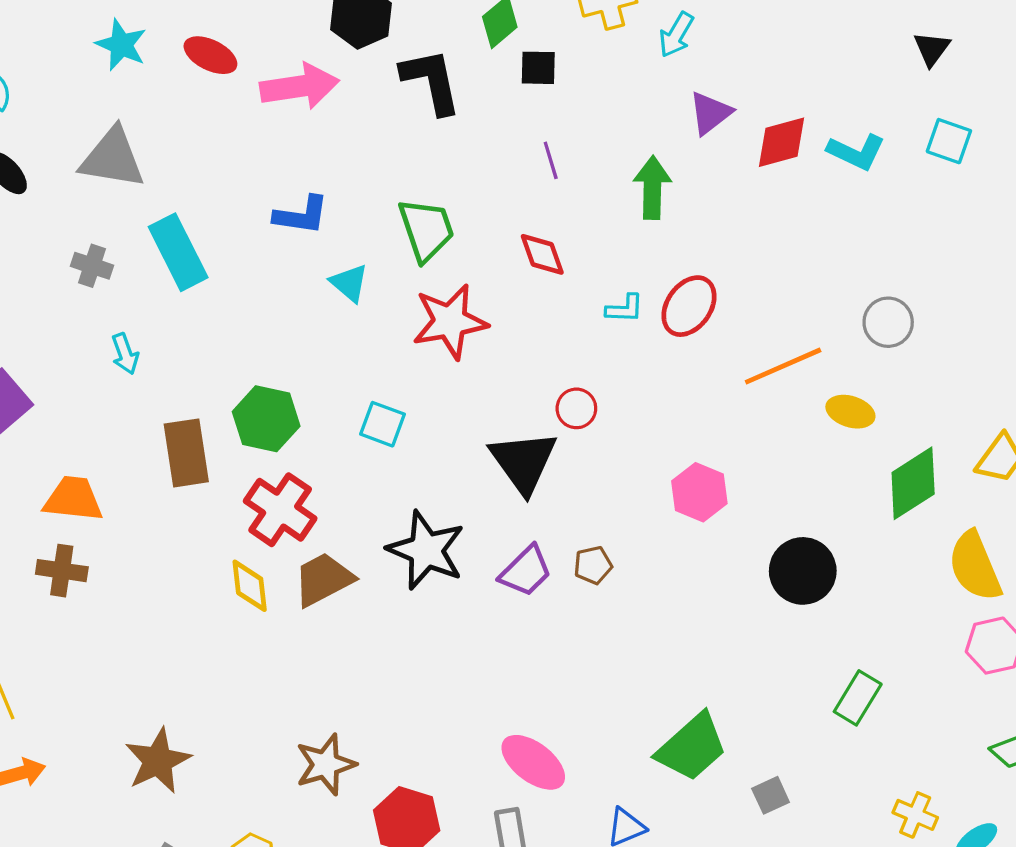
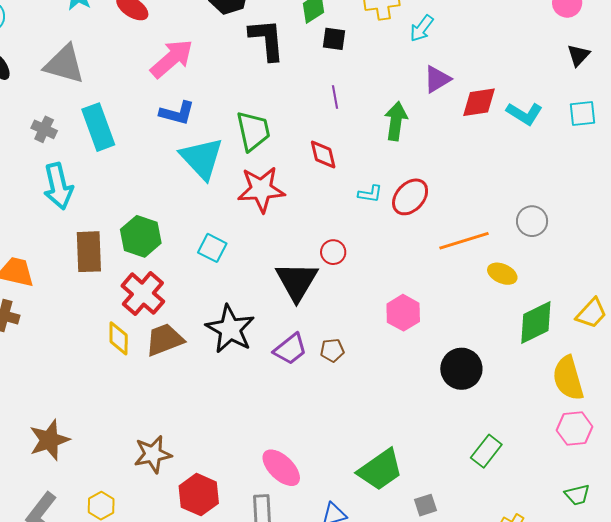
pink arrow: (299, 86) -> (172, 59), moved, turned -39
cyan square: (949, 141) -> (583, 114), turned -32
cyan triangle: (349, 283) -> (202, 158), size x1.8
cyan arrow: (125, 354) -> (58, 186), size x1.8

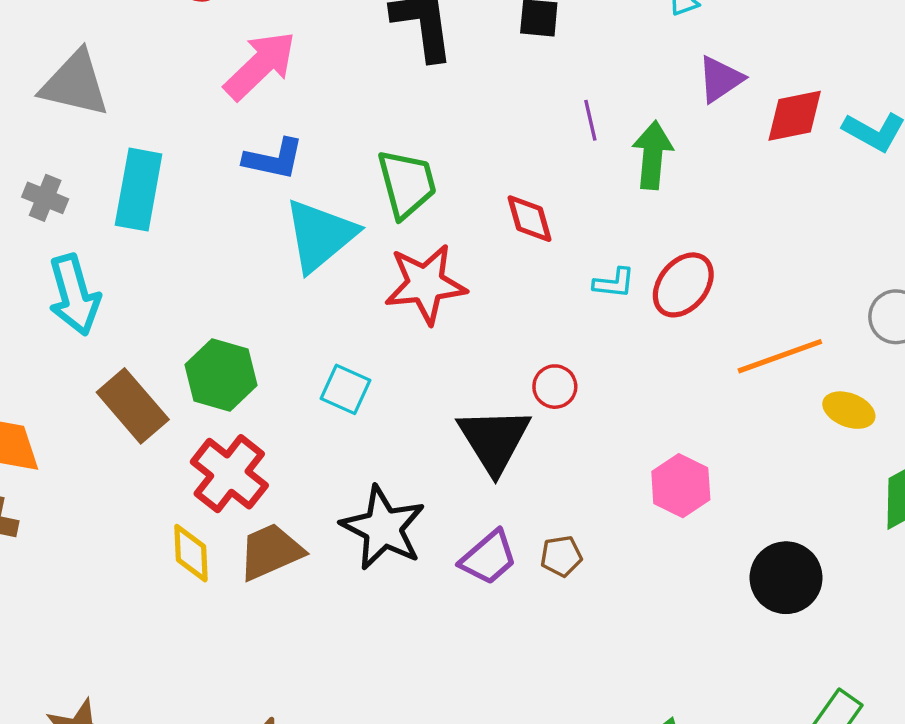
purple line: (335, 97) -> (590, 120), moved
cyan rectangle: (98, 127) -> (139, 190), turned 33
cyan triangle: (202, 158) -> (320, 235), turned 36
brown rectangle: (89, 252) -> (133, 406), turned -36

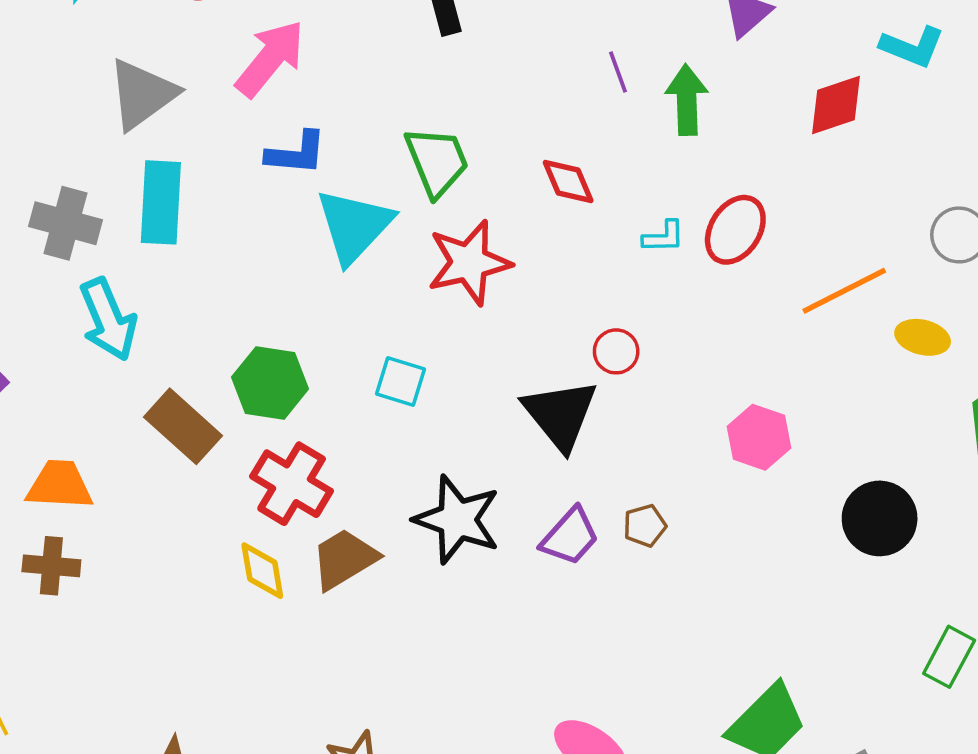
gray triangle: (75, 84) -> (142, 94), moved, turned -42
red diamond: (795, 116) -> (836, 105), moved
gray cross: (45, 198) -> (66, 223), size x1.5

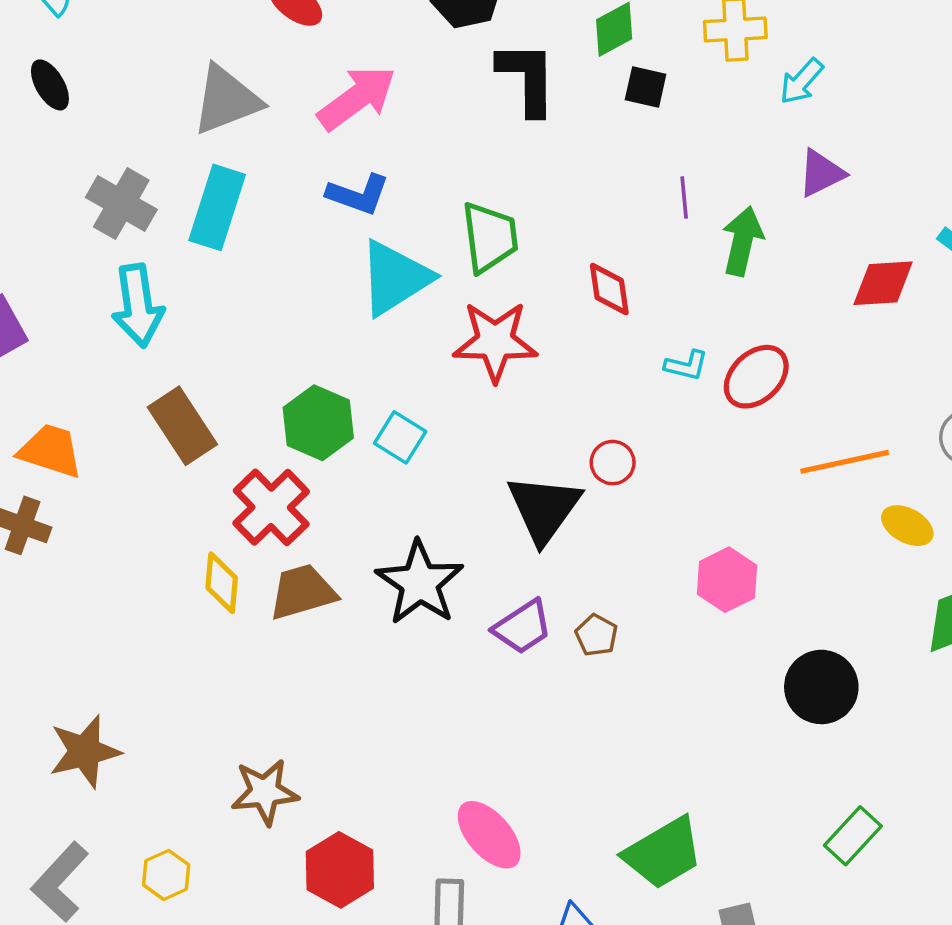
green hexagon: (270, 383) -> (318, 423), moved
brown pentagon: (645, 526) -> (596, 635), turned 30

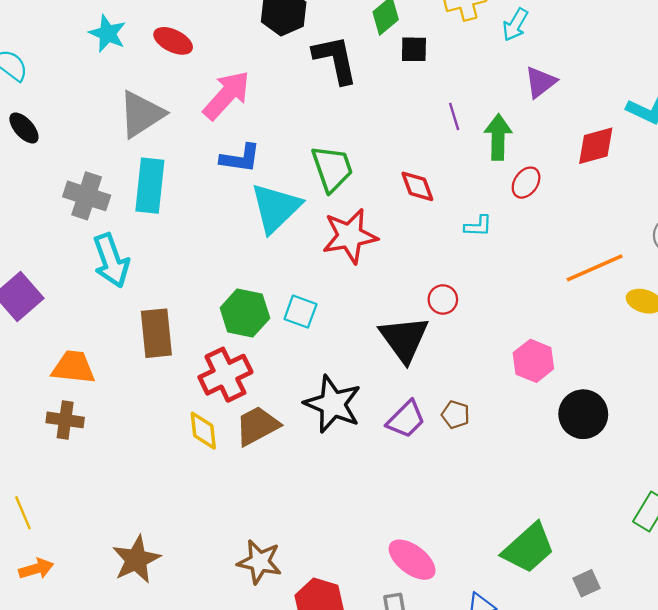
red ellipse: (756, 377) -> (526, 183), moved, size x0.7
brown rectangle: (182, 426) -> (156, 333), turned 39
red cross: (271, 507) -> (225, 375), turned 30
black circle: (821, 687) -> (583, 414), moved
brown star: (265, 792) -> (259, 562), turned 30

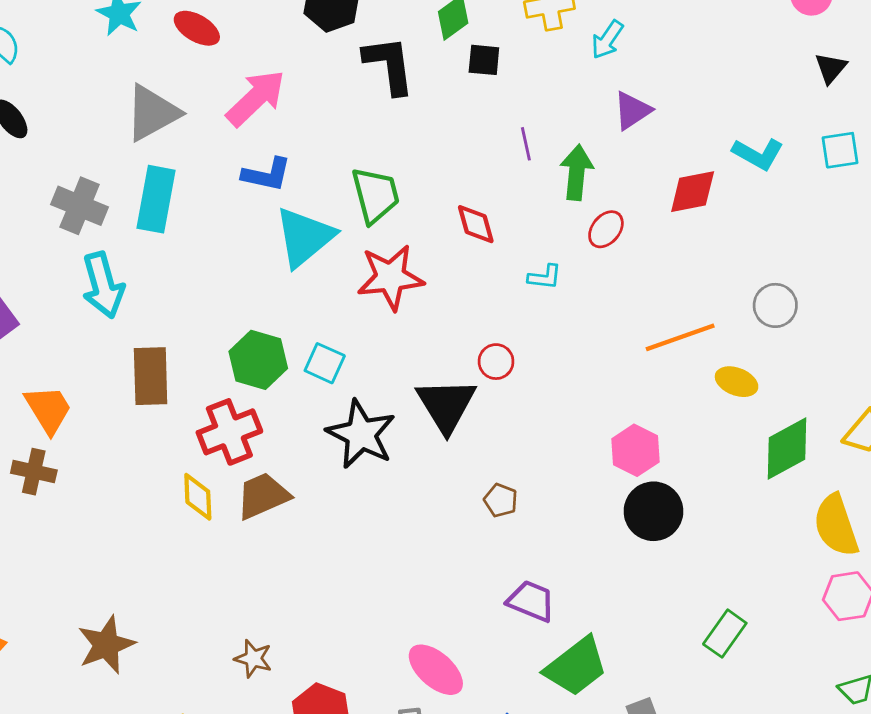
pink hexagon: (533, 361) -> (636, 450), moved
orange trapezoid: (73, 367) -> (48, 409), turned 48
black star: (333, 404) -> (361, 434), moved
purple trapezoid: (406, 419) -> (531, 601), moved, turned -117
brown star: (259, 562) -> (253, 659), size x0.7

